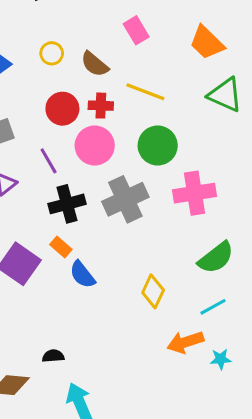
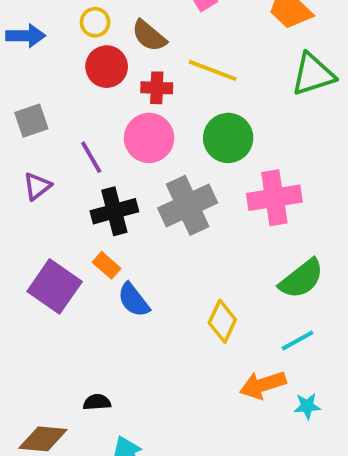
green triangle: (225, 95) -> (313, 74), turned -42
red circle: (62, 109) -> (107, 67), moved

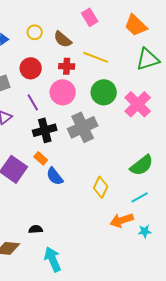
red circle: (107, 67) -> (31, 68), moved
pink cross: (274, 198) -> (138, 104), moved, turned -36

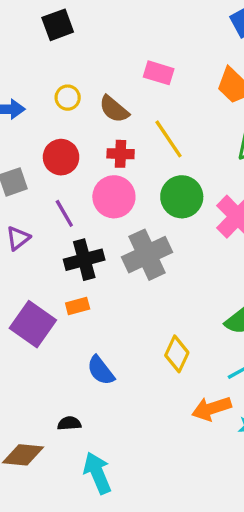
pink rectangle: (90, 17) -> (159, 73), turned -42
yellow line: (96, 57) -> (169, 139), turned 35
orange rectangle: (41, 158) -> (78, 306), turned -56
blue semicircle: (55, 176) -> (101, 370), moved

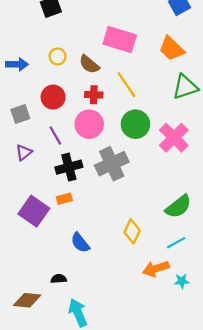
pink rectangle: (159, 73) -> (120, 40), size x1.6

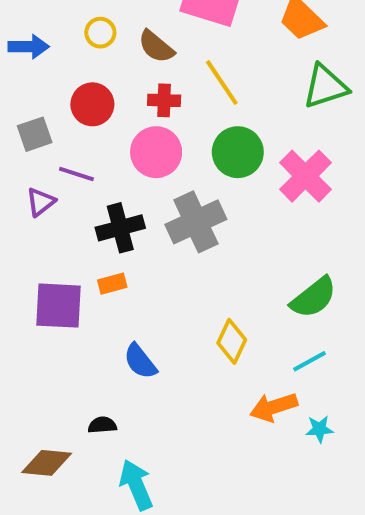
purple line: (55, 135) -> (76, 174), moved, turned -42
purple square: (34, 211) -> (59, 306), turned -32

